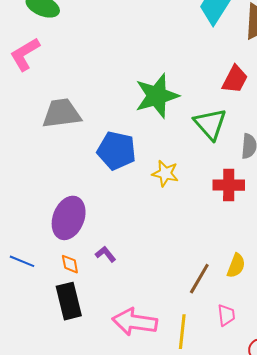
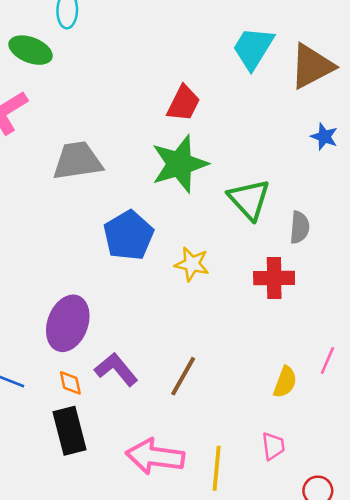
red trapezoid: (235, 79) -> (183, 103), moved
gray trapezoid: (62, 113) -> (77, 161), moved
blue pentagon: (117, 151) -> (129, 235), turned 30
purple L-shape: (106, 254) -> (116, 369), size x1.6
brown line: (199, 279) -> (183, 376), moved

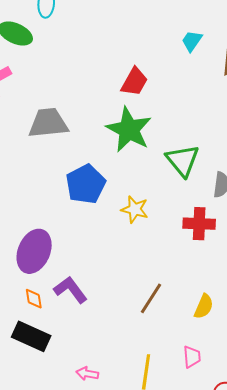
cyan trapezoid: (253, 48) -> (192, 41), size x0.6
green star: (179, 164) -> (129, 130), turned -30
brown line: (183, 376) -> (151, 298), moved
black rectangle: (70, 431) -> (31, 336), turned -54
pink arrow: (155, 456) -> (87, 374), moved, size x0.5

